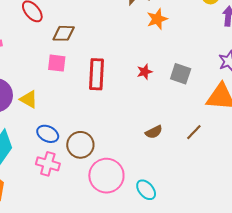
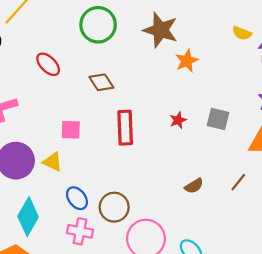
brown diamond: (64, 33) -> (101, 82), moved, turned 60
pink square: (57, 63) -> (71, 130), moved
blue ellipse: (48, 134) -> (77, 198), turned 30

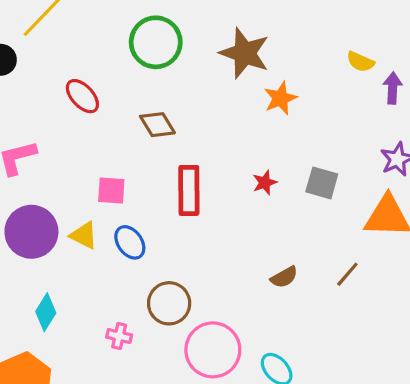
blue ellipse: (77, 198) -> (130, 242), moved
cyan diamond: (28, 217) -> (46, 312), size x0.7
pink cross: (80, 231) -> (119, 336), size x0.7

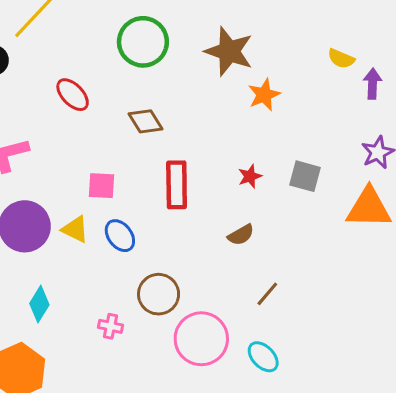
brown line: (347, 274) -> (267, 294), moved
brown semicircle: (284, 277) -> (241, 235), moved

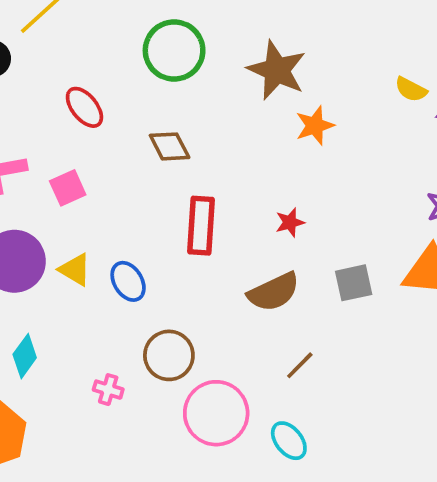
gray square: (305, 176) -> (354, 283), moved, turned -32
pink square: (101, 186) -> (68, 188), moved, turned -32
brown semicircle: (241, 235) -> (274, 292), size x1.6

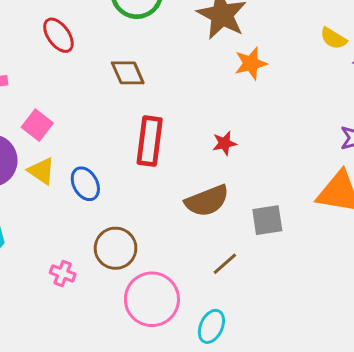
pink square: (68, 188) -> (37, 125), moved, turned -32
gray square: (354, 283) -> (267, 220), moved
cyan ellipse: (289, 441) -> (211, 326), turned 60

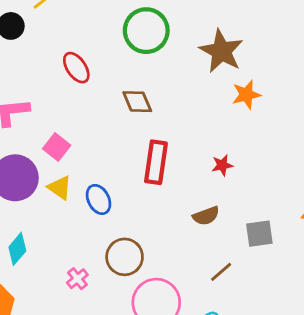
brown semicircle: (207, 201) -> (206, 216), size x0.7
pink cross: (63, 273) -> (77, 279), turned 30

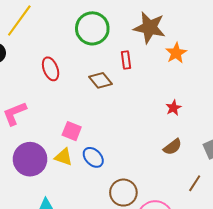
red ellipse: (76, 68) -> (51, 69), turned 30
pink square: (57, 147) -> (72, 131), moved
red rectangle: (156, 162) -> (126, 60), moved, size x0.6

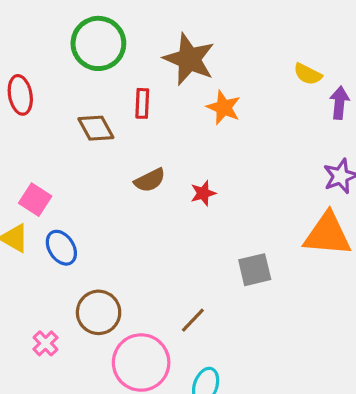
orange star: (176, 53) -> (224, 107), turned -30
brown semicircle: (173, 147) -> (150, 180), moved
brown line: (195, 183) -> (193, 320), moved

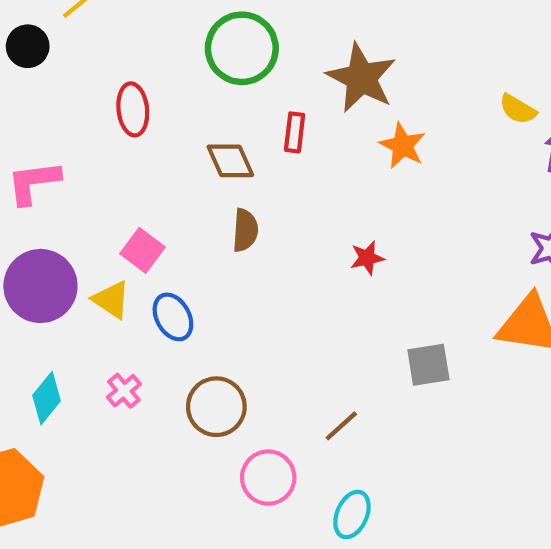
brown semicircle: (150, 180) -> (245, 230), moved, turned -64
pink cross: (45, 343) -> (124, 391), moved
pink circle: (141, 363) -> (268, 478), size x0.7

